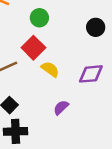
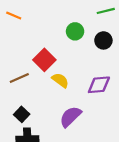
green circle: (39, 18) -> (75, 31), moved
purple semicircle: (61, 107) -> (70, 117), size x1.5

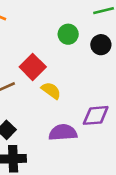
purple diamond: (99, 85) -> (96, 115), moved
purple semicircle: (70, 117) -> (63, 132), turned 40

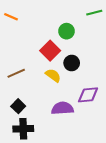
black circle: (101, 45) -> (72, 63), moved
red square: (33, 67) -> (50, 51), moved

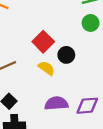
green circle: (67, 31) -> (91, 23), moved
purple diamond: (88, 95) -> (87, 106), moved

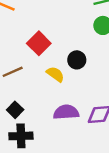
red square: (43, 42) -> (39, 43), moved

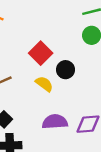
red square: (39, 43) -> (41, 53), moved

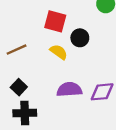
red square: (41, 53) -> (55, 21), turned -30

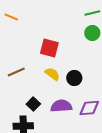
black circle: (80, 38) -> (74, 78), moved
black square: (19, 87) -> (33, 104), moved

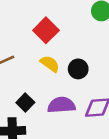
red square: (49, 48) -> (46, 30), turned 30

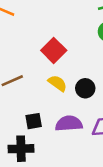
black square: (25, 102) -> (34, 121), turned 36

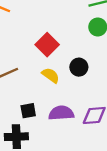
black circle: (85, 88) -> (79, 67), moved

